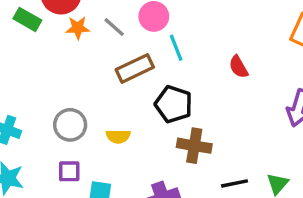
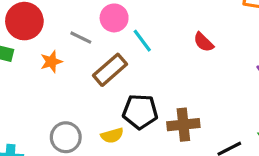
orange star: (78, 28) -> (51, 62), moved
black pentagon: (174, 104) -> (140, 112), moved

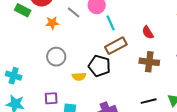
brown rectangle: (110, 70) -> (116, 46), moved
brown cross: (183, 125) -> (149, 62), moved
gray circle: (66, 137) -> (56, 57), moved

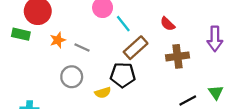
gray line: (74, 12) -> (82, 47), moved

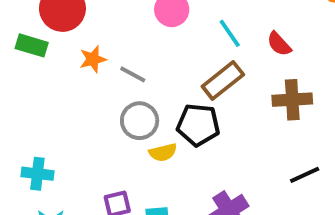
cyan line: (123, 24) -> (230, 33), moved
gray circle: (72, 77) -> (140, 121), moved

